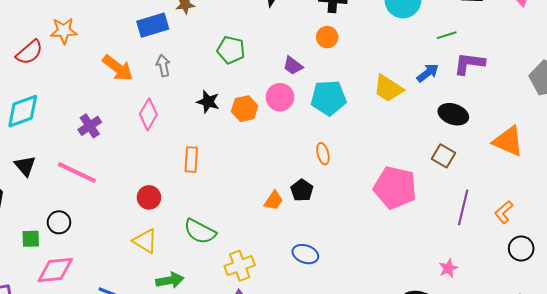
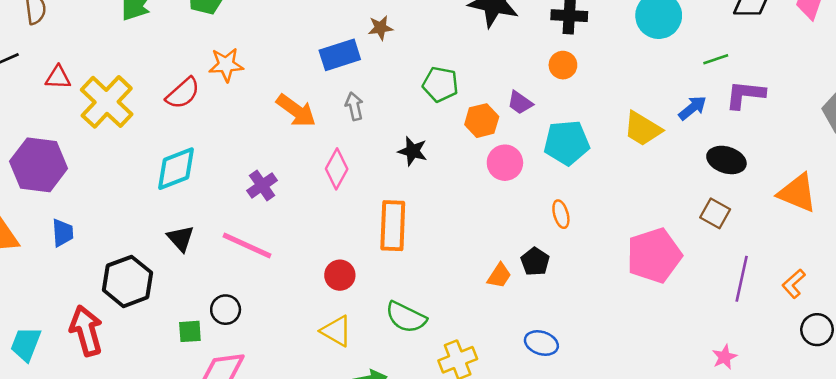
pink circle: (280, 97) -> (505, 163), moved
orange hexagon: (245, 109) -> (482, 121), moved
orange rectangle: (191, 160) -> (393, 226), size x1.5
pink pentagon: (395, 188) -> (654, 255), turned -30

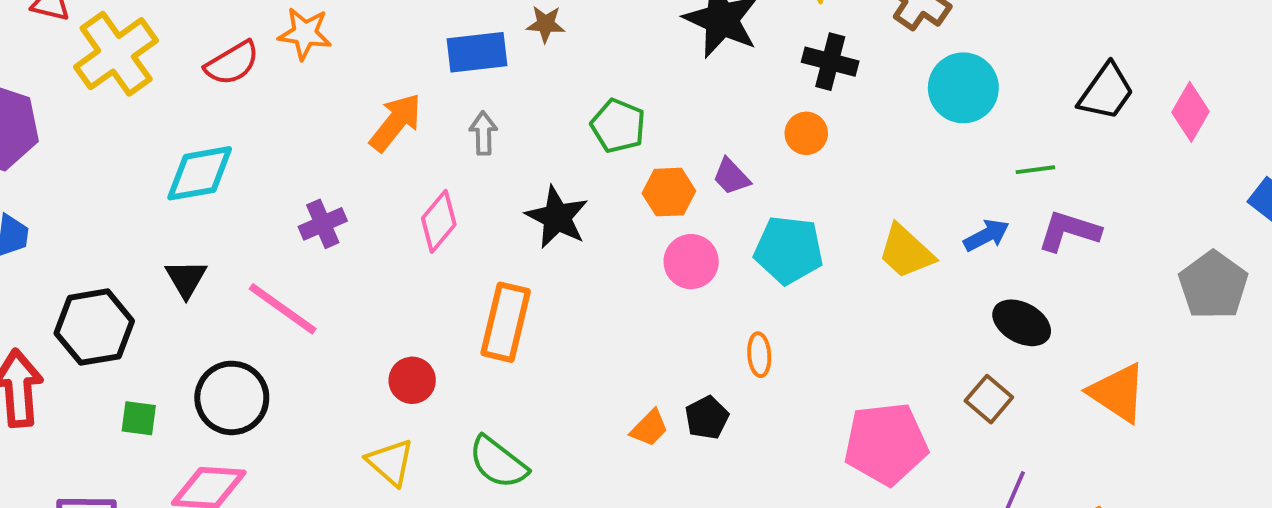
orange arrow: (296, 111) -> (396, 122), turned -99
black star: (413, 151) -> (557, 217), size x1.4
black circle: (226, 310) -> (232, 398), size x1.6
green square: (190, 331) -> (139, 418), moved

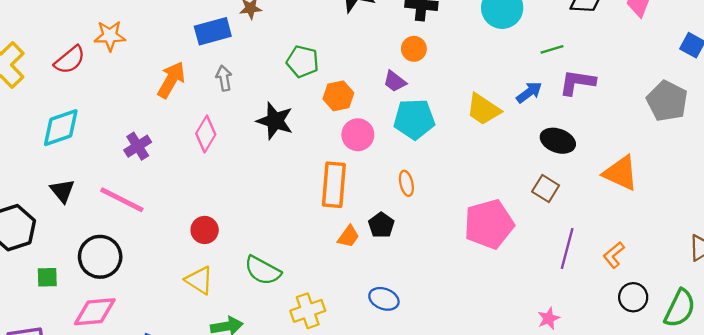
purple trapezoid: (731, 177) -> (395, 81), moved
orange rectangle: (506, 322) -> (334, 185), moved

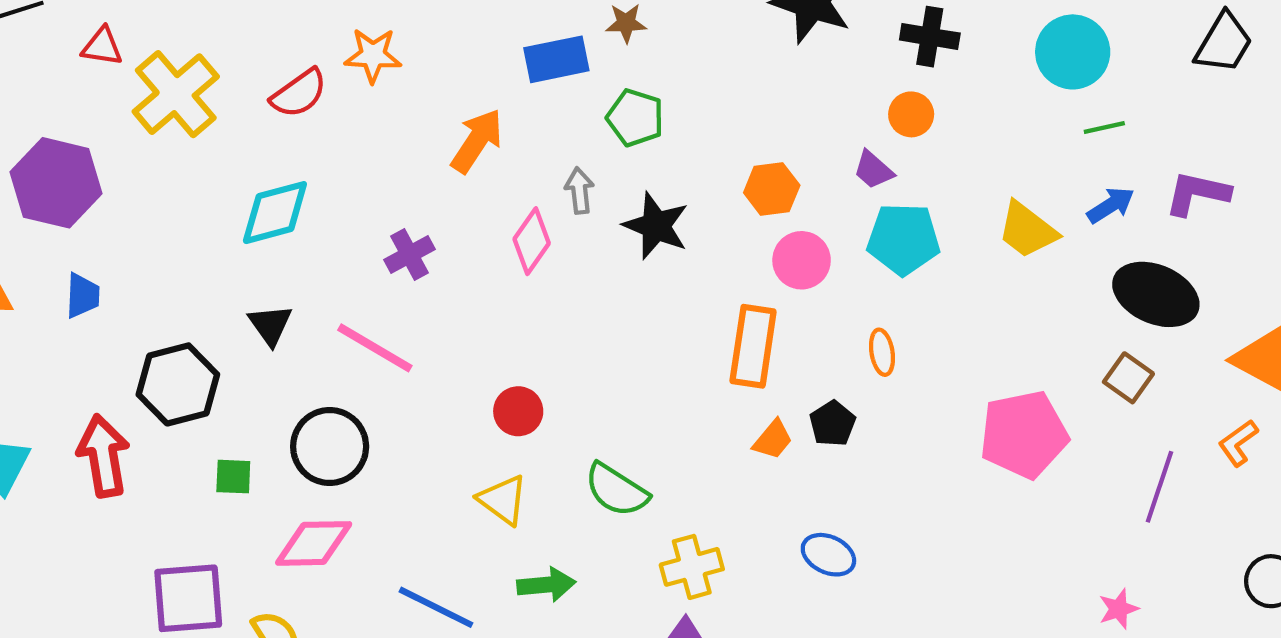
green line: (552, 49) -> (1104, 127), moved
green pentagon: (303, 62) -> (635, 118), moved
gray arrow: (224, 78) -> (579, 191), moved
black ellipse: (558, 141) -> (1156, 294), size x1.4
orange L-shape: (614, 255) -> (1238, 443), moved

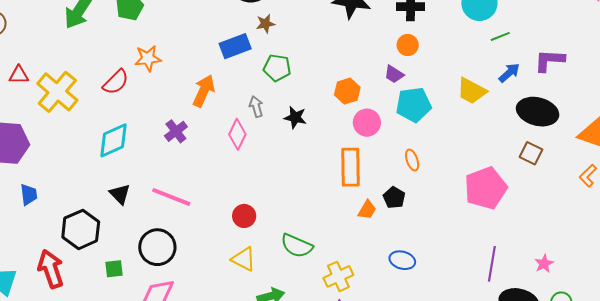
black star: (656, 226) -> (295, 117), size x0.7
purple cross: (409, 254) -> (176, 131), moved
purple line: (1160, 487) -> (492, 264), moved

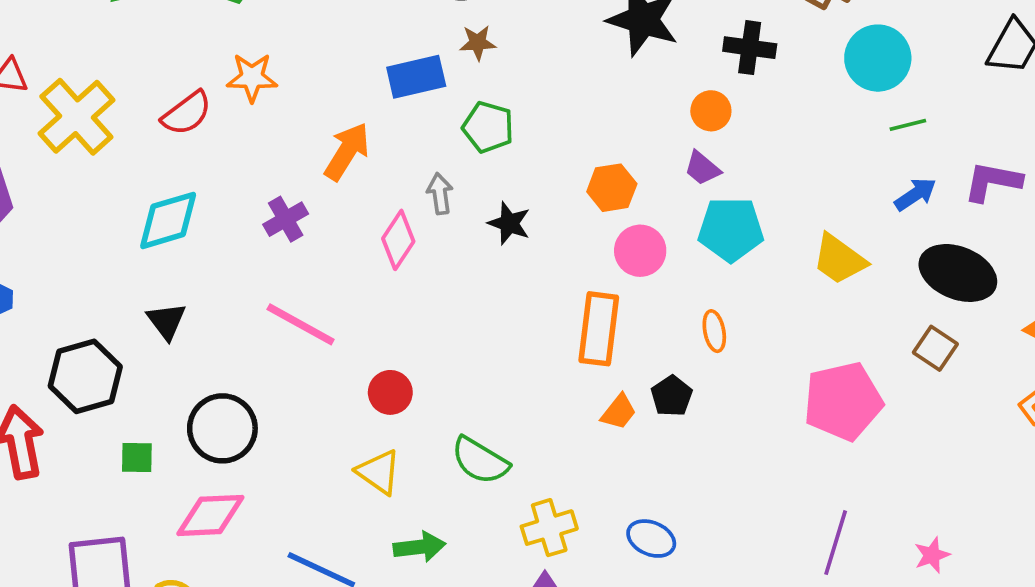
orange circle: (408, 45) -> (711, 111), moved
yellow trapezoid: (472, 91) -> (839, 259), moved
pink line: (171, 197) -> (301, 324), moved
blue ellipse: (402, 260) -> (651, 539), moved

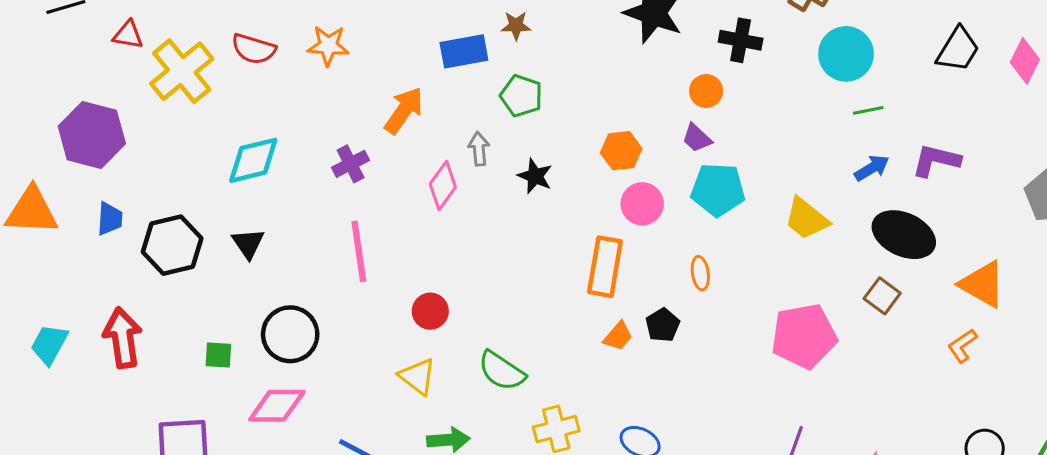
red semicircle: (187, 113) -> (254, 49), moved, turned 51
pink line: (301, 324) -> (359, 251), turned 50
black hexagon: (85, 376) -> (172, 245), moved

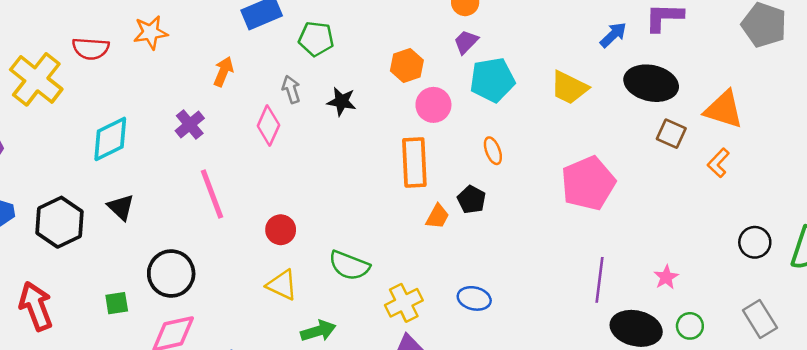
orange arrow: (404, 110) -> (223, 72), size x0.7
purple trapezoid: (697, 138) -> (466, 42), turned 104
brown square: (882, 296) -> (671, 134), moved

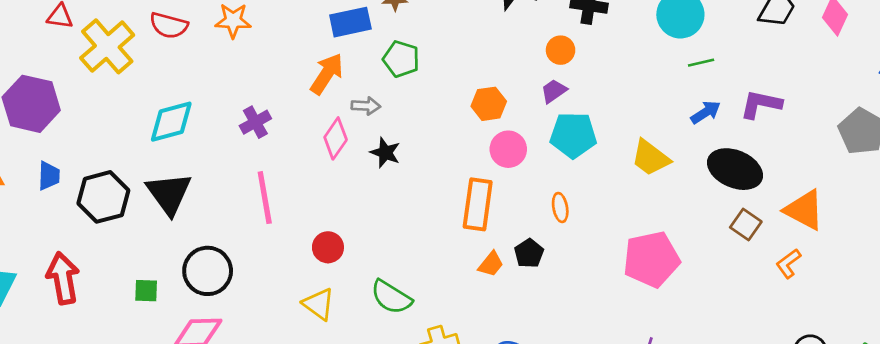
orange arrow: (223, 72) -> (327, 74), moved, size x1.4
gray arrow: (291, 89) -> (366, 106), turned 100
black star: (342, 102) -> (385, 153), moved
black triangle: (121, 207) -> (169, 193), size x1.6

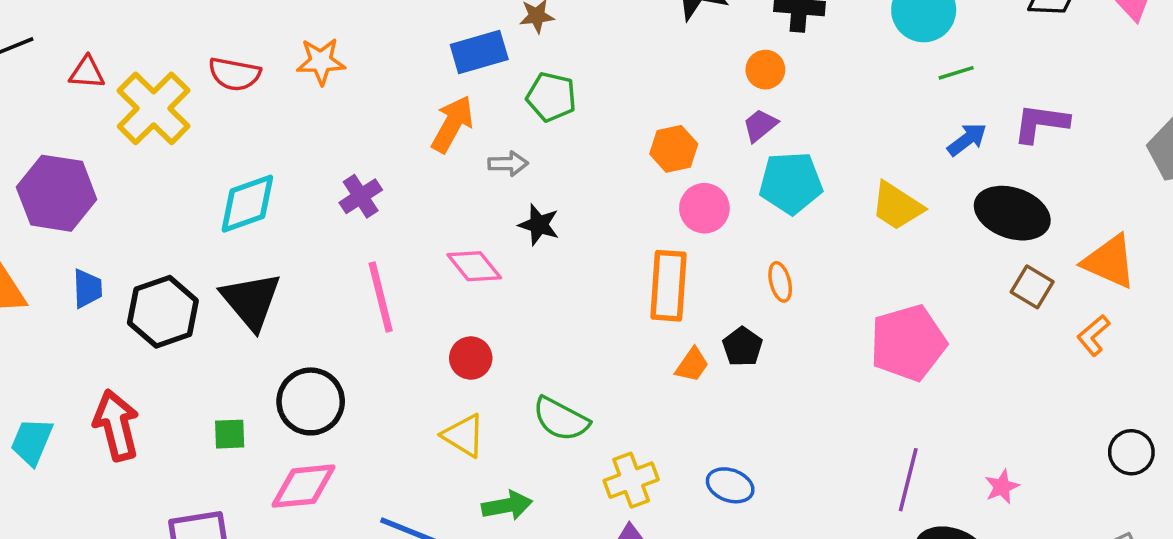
pink diamond: (336, 138) -> (474, 266), moved, turned -69

